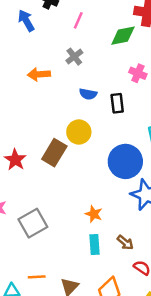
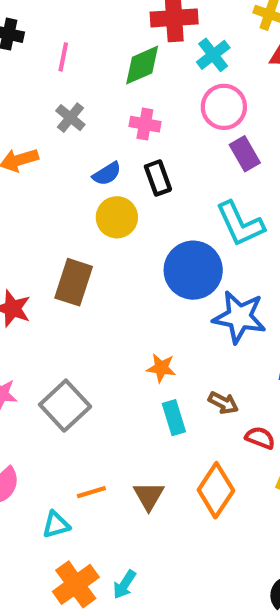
pink cross: (138, 73) -> (145, 124), moved
blue semicircle: (88, 94) -> (107, 174), turned -30
yellow circle: (79, 132) -> (117, 217), moved

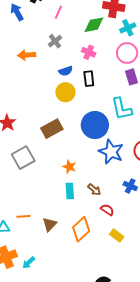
brown rectangle: (74, 282) -> (52, 129), moved, turned 30
gray square: (65, 406) -> (23, 158), moved

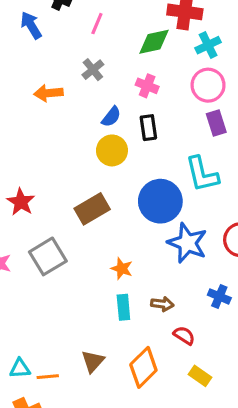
blue semicircle: (66, 71) -> (111, 117), turned -32
brown arrow: (94, 190) -> (162, 304), turned -32
orange line: (23, 216) -> (48, 377), moved

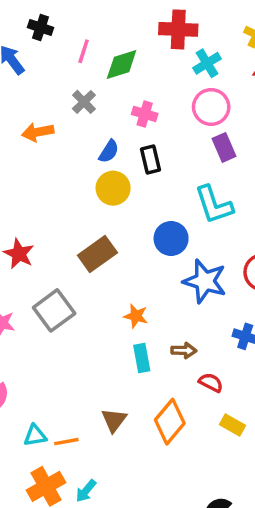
green diamond: (154, 42) -> (122, 65), moved
blue circle: (160, 201) -> (171, 238), size x0.7

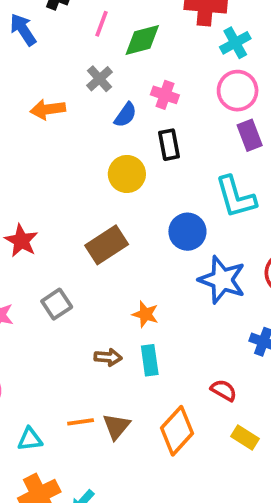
blue semicircle: (109, 151) -> (125, 115), moved
gray square: (54, 310) -> (57, 304), size x0.7
brown arrow: (184, 350) -> (108, 357), moved
orange line: (66, 442) -> (81, 422), moved

